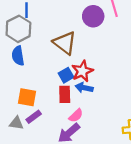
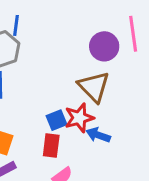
brown triangle: (65, 43) -> (94, 87), moved
blue arrow: (84, 88) -> (98, 135), moved

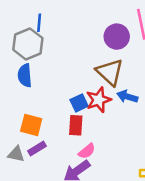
blue arrow: (98, 135) -> (127, 96), moved

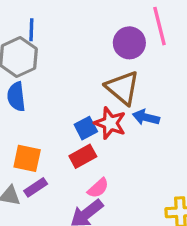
red star: (99, 100) -> (110, 123), turned -30
red rectangle: (76, 125) -> (83, 156), turned 60

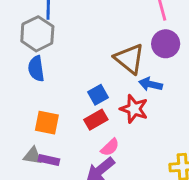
purple circle: (129, 43) -> (166, 44), moved
red star: (110, 123) -> (134, 109), moved
purple rectangle: (36, 187) -> (49, 160), moved, turned 48

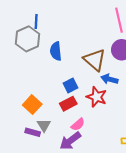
blue semicircle: (36, 69) -> (56, 51), moved
orange square: (47, 123) -> (32, 105), turned 30
gray triangle: (33, 156) -> (44, 125), moved, turned 48

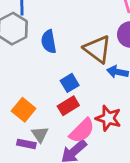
red star: (97, 97) -> (108, 118), moved
pink semicircle: (78, 124) -> (82, 131), size x1.5

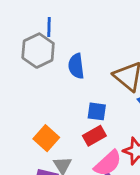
blue square: (70, 83) -> (97, 111), turned 36

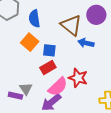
orange square: (46, 138) -> (30, 42), moved

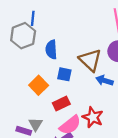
orange square: (30, 42) -> (39, 85), moved
blue square: (49, 50) -> (64, 74), moved

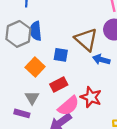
gray hexagon: (23, 36) -> (18, 34), moved
blue semicircle: (51, 50) -> (36, 31), moved
gray triangle: (36, 124) -> (32, 98), moved

